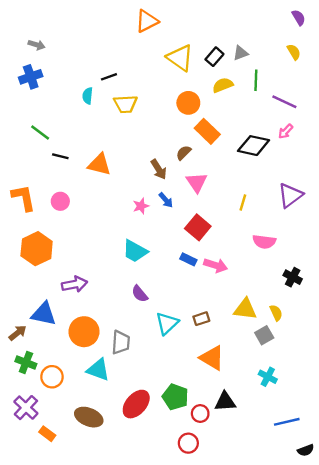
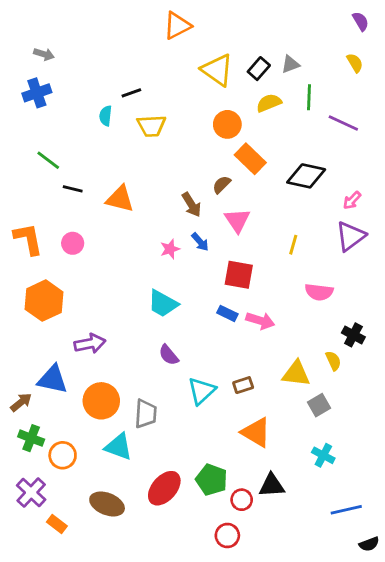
pink arrow: (286, 131) -> (352, 200), moved
red square: (198, 227) -> (239, 275), turned -30
yellow semicircle: (276, 313) -> (333, 361), moved

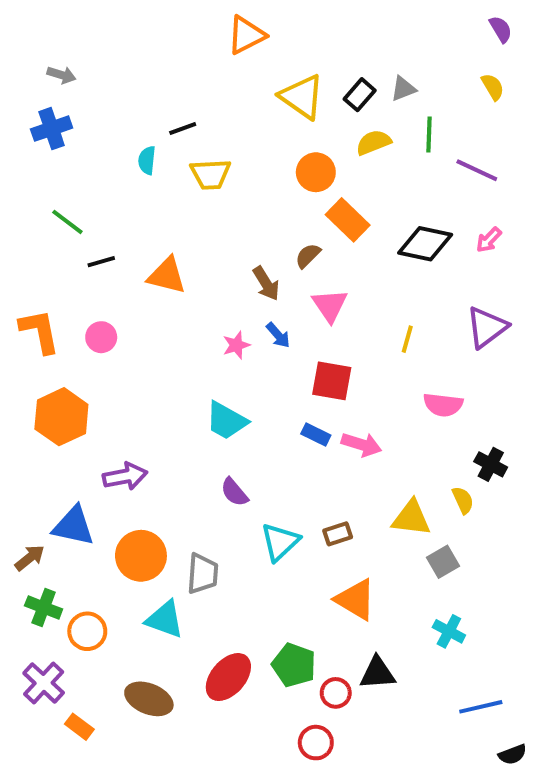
black line: (73, 189) -> (101, 262), turned -30
pink arrow: (352, 200) -> (489, 240), moved

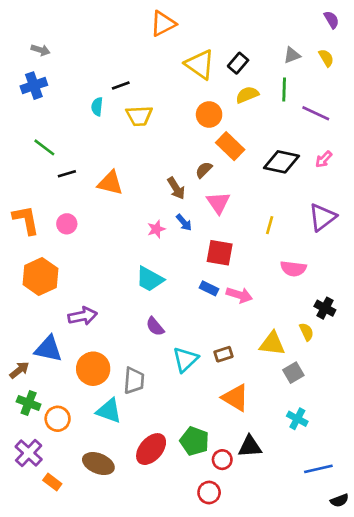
gray triangle: (403, 89) -> (292, 55), moved

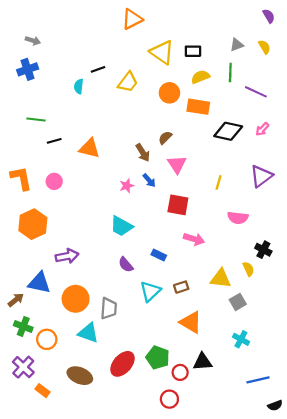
black rectangle: (238, 63) -> (193, 51), turned 49
yellow trapezoid: (139, 116) -> (128, 82), moved, turned -50
orange rectangle: (230, 146) -> (198, 107), moved, turned -35
green line: (44, 147) -> (36, 120), turned -30
blue rectangle: (209, 288) -> (159, 255), moved

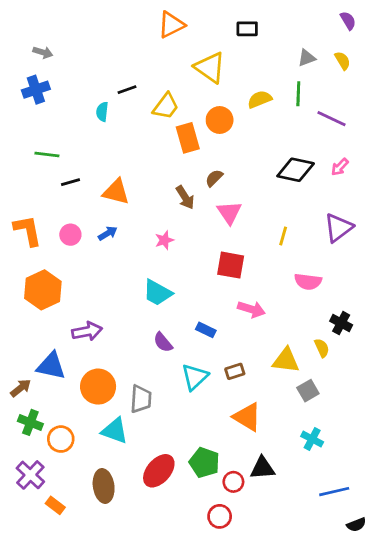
black rectangle: (193, 51) -> (247, 29), moved
orange rectangle: (198, 107) -> (188, 138), moved, turned 65
blue arrow: (149, 180) -> (108, 233), moved, turned -80
brown ellipse: (80, 376) -> (104, 486), turned 60

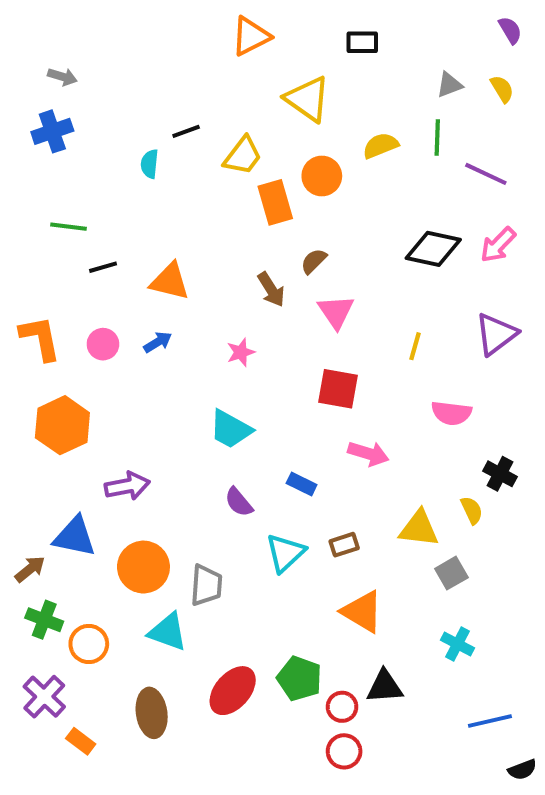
pink arrow: (340, 167) -> (498, 245), size x1.4
red circle: (220, 516) -> (344, 751), moved

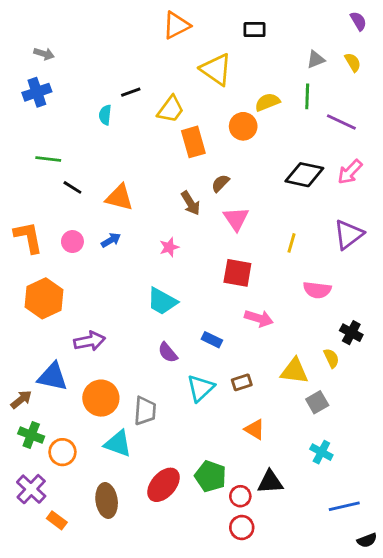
orange circle: (322, 176) -> (243, 126), moved
black line: (103, 267) -> (72, 187), turned 48
orange triangle: (362, 612) -> (255, 429), size x0.7

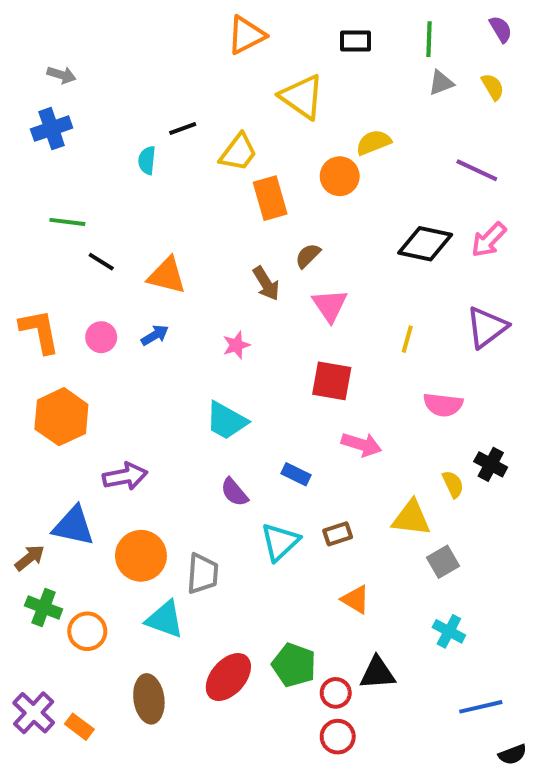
green line: (307, 96) -> (429, 39), moved
yellow semicircle: (331, 358) -> (453, 484), moved
purple cross: (31, 489) -> (34, 713), moved

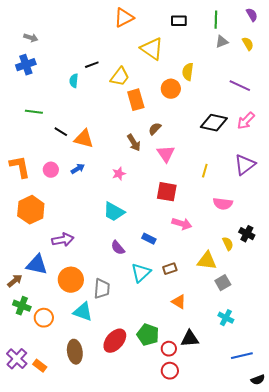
yellow semicircle: (373, 142) -> (188, 72), turned -60
black line: (101, 262) -> (61, 132), moved

